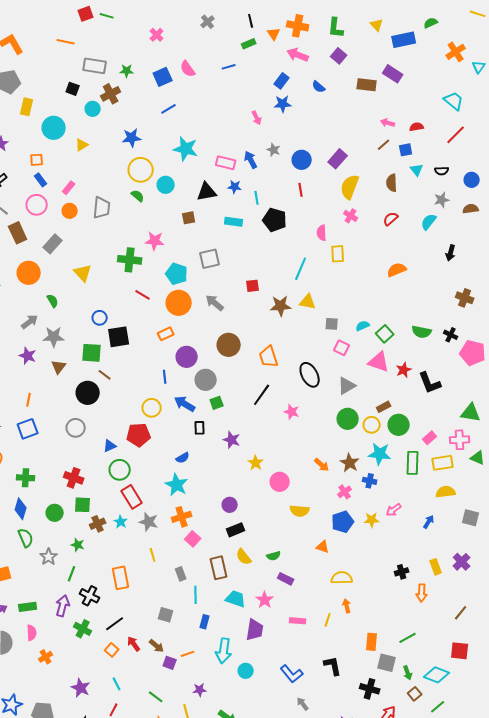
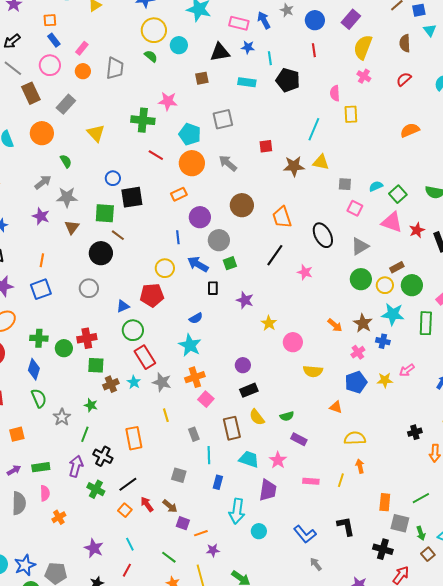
red cross: (74, 478) -> (87, 338), turned -30
green circle: (55, 513) -> (64, 348), moved
orange line: (188, 654) -> (201, 533), moved

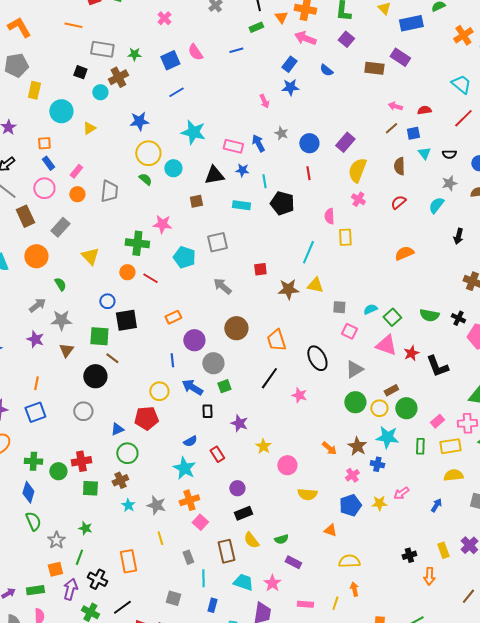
orange circle: (192, 163) -> (127, 272), moved, size x0.6
green rectangle: (426, 323) -> (420, 446), size x0.7
red rectangle: (145, 357) -> (217, 454), moved, size x0.7
brown cross: (111, 384) -> (120, 480), moved
orange square: (17, 434) -> (55, 569), moved

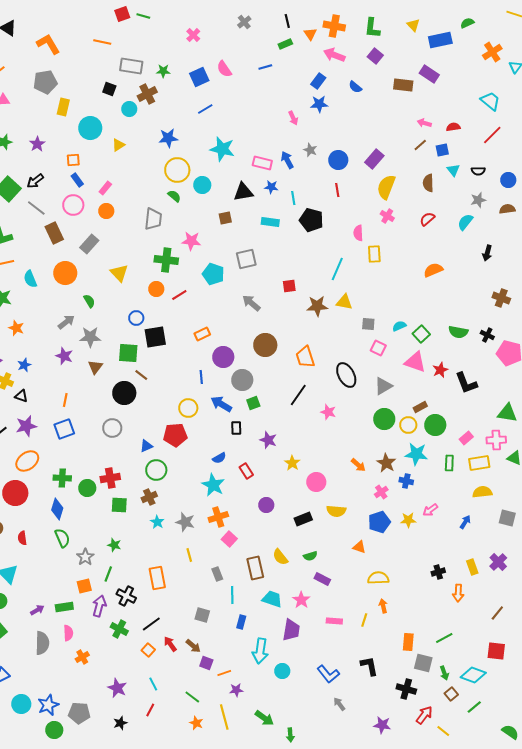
gray trapezoid: (109, 191) -> (153, 219), moved
red line: (150, 278) -> (179, 295), turned -63
black rectangle: (243, 513) -> (303, 519), moved

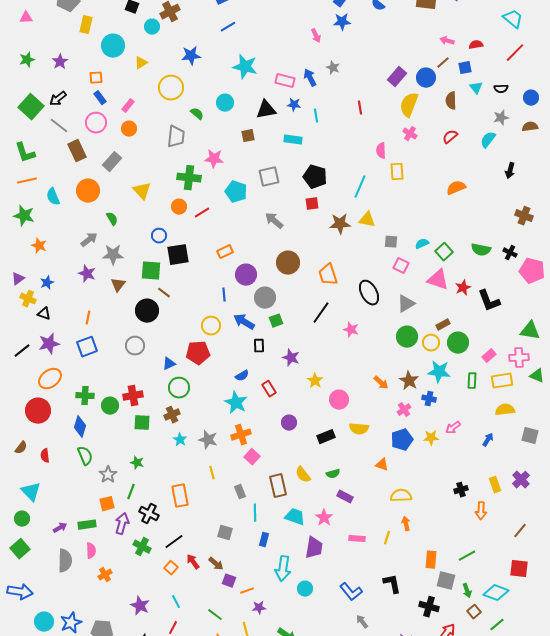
blue circle: (338, 160) -> (426, 78), moved
yellow circle: (177, 170) -> (171, 88), moved
black pentagon: (311, 220) -> (315, 177), moved

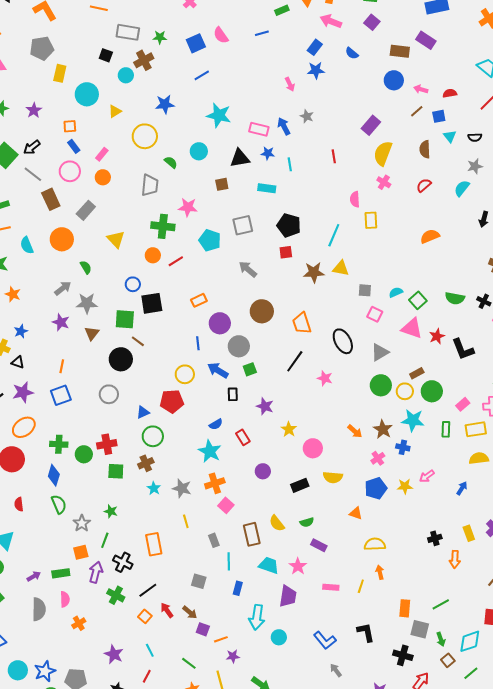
blue circle: (426, 78) -> (394, 80), moved
cyan diamond: (496, 593) -> (470, 641), turned -40

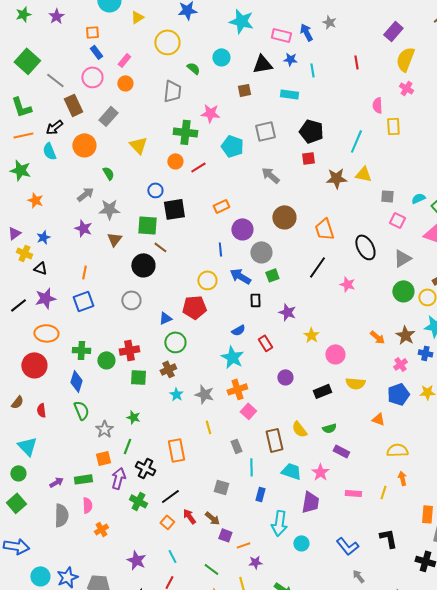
black arrow: (32, 147) -> (54, 127), moved
orange ellipse: (24, 427) -> (46, 333), turned 40

